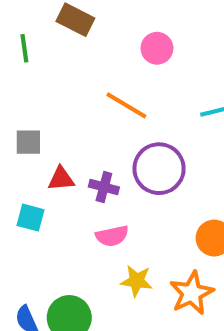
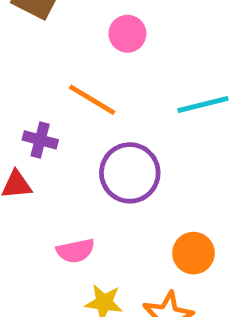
purple cross: (104, 187) -> (40, 140), moved

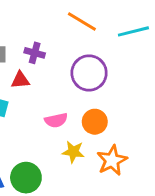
orange line: (92, 100) -> (82, 21), moved
orange circle: (193, 253) -> (95, 122), moved

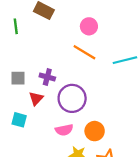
purple circle: (89, 73) -> (72, 98), moved
red triangle: (20, 80) -> (36, 98), turned -42

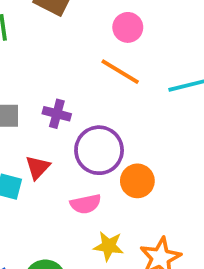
red triangle: (36, 98) -> (38, 167), moved
orange circle: (95, 131) -> (137, 181), moved

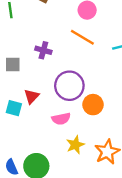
purple cross: (57, 114) -> (43, 50), moved
yellow star: (109, 246) -> (75, 145), turned -30

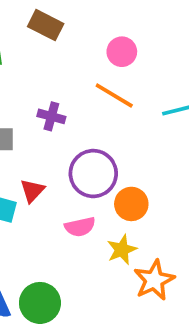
yellow star: (75, 145) -> (122, 250), moved

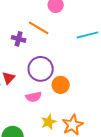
orange line: (114, 95) -> (39, 28), moved
yellow star: (122, 250) -> (49, 122), moved

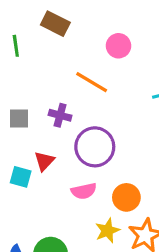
purple cross: (19, 39) -> (60, 115), moved
orange circle: (61, 85) -> (126, 197), moved

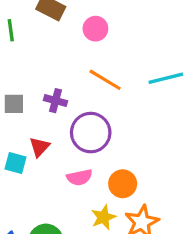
pink circle: (118, 46) -> (95, 29), moved
orange line: (92, 82) -> (105, 80), moved

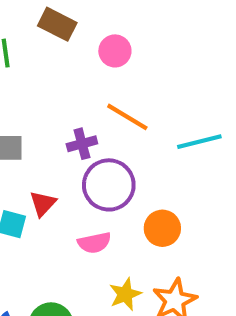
cyan line: (166, 78) -> (199, 142), moved
purple cross: (55, 101) -> (82, 144), moved, turned -30
orange circle: (123, 184) -> (162, 228), moved

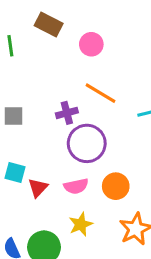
red triangle: (43, 204) -> (38, 188), moved
orange circle: (162, 228) -> (116, 186), moved
yellow star: (125, 294) -> (81, 224), moved

